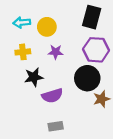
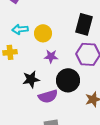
yellow cross: (23, 52) -> (10, 52), moved
black circle: (87, 78) -> (68, 80), moved

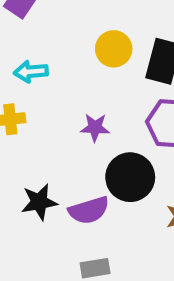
yellow circle: (43, 33) -> (114, 49), moved
black star: (31, 79) -> (39, 202), moved

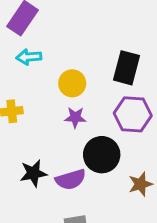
yellow circle: (114, 49) -> (72, 83), moved
cyan arrow: (31, 72) -> (29, 57), moved

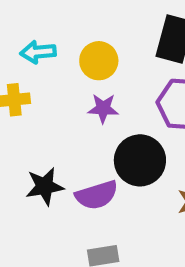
cyan arrow: (29, 57) -> (38, 52), moved

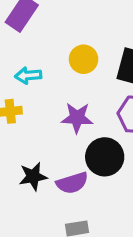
yellow circle: (99, 61) -> (84, 59), moved
purple star: (103, 108) -> (77, 118), size x1.4

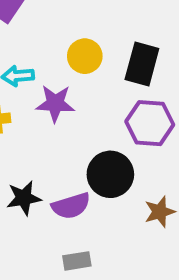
purple star: (77, 118) -> (55, 103), moved

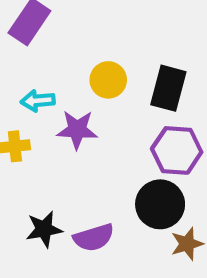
black circle: (110, 174) -> (160, 204), moved

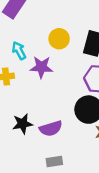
cyan arrow: (38, 101) -> (19, 51), turned 66

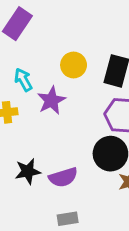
purple star: (41, 67) -> (51, 100), turned -30

